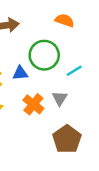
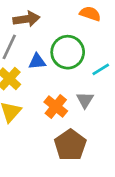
blue triangle: (20, 73) -> (37, 61), moved
brown pentagon: (67, 139) -> (70, 145), moved

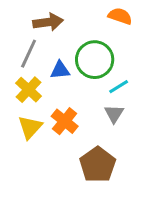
cyan line: (101, 69) -> (119, 87), moved
orange cross: (56, 107) -> (65, 121), moved

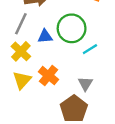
gray triangle: (114, 114) -> (85, 84), moved

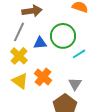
yellow triangle: (22, 80) -> (20, 81), turned -36

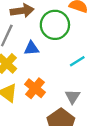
green circle: (63, 36) -> (55, 25), moved

